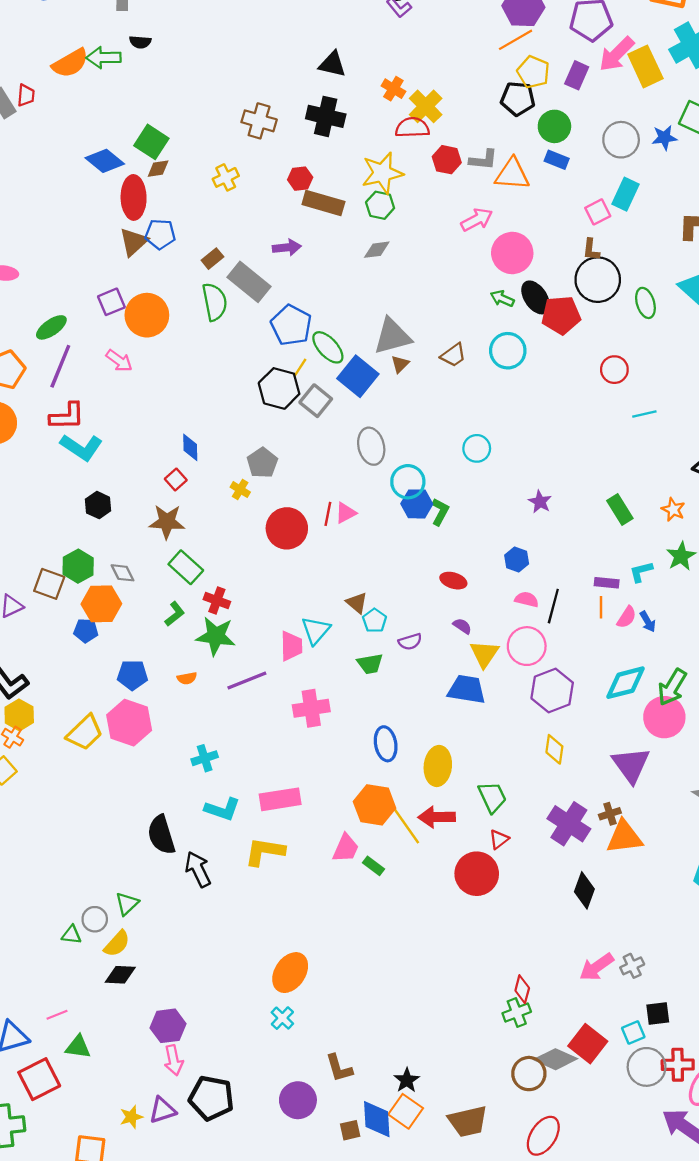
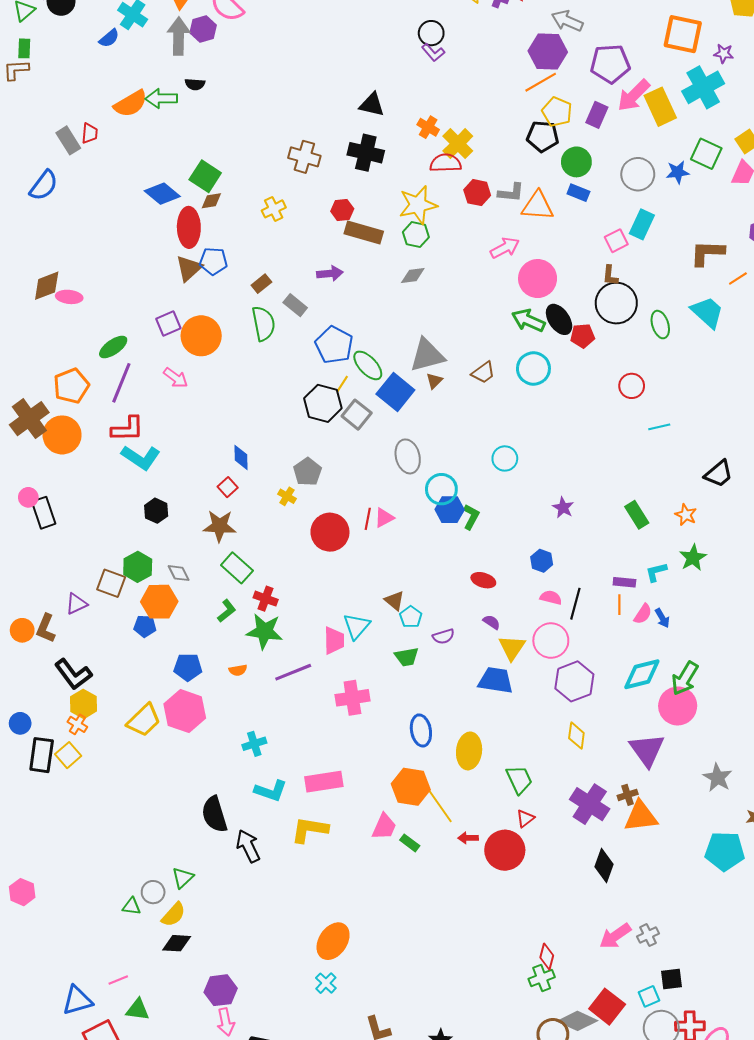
gray rectangle: (249, 282) -> (295, 305), size x0.6
green arrow: (502, 299) -> (528, 320), size x1.5
red pentagon: (561, 315) -> (583, 336), size x0.7
red arrow: (437, 817) -> (468, 838), moved, size x0.6

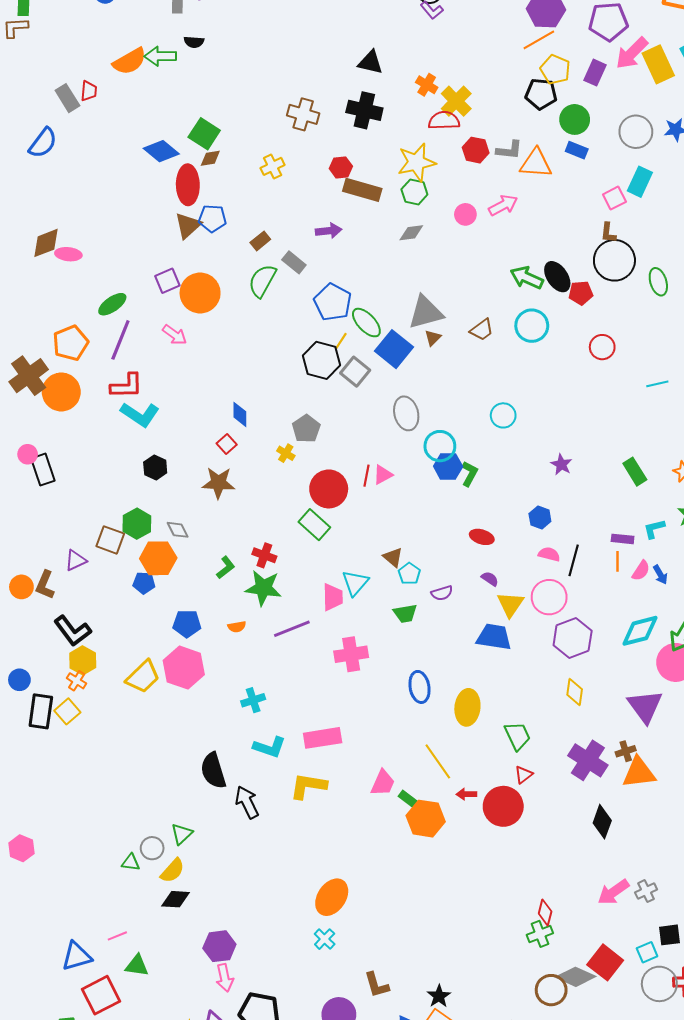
pink circle: (538, 279) -> (465, 214), moved, size x0.6
green semicircle: (263, 324) -> (262, 281), turned -140
red circle: (632, 386) -> (602, 347), moved
green rectangle: (237, 568) -> (314, 525), moved
orange hexagon: (411, 787) -> (426, 819), moved

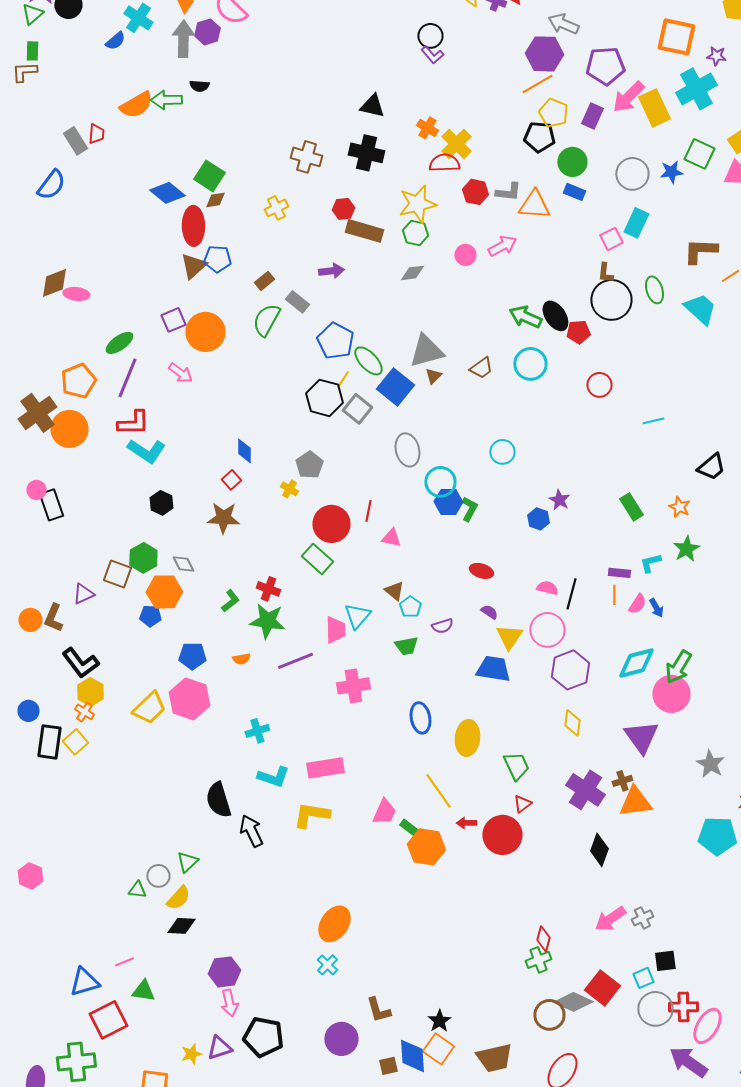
green ellipse: (658, 282) -> (654, 290), moved
pink triangle: (383, 475) -> (391, 538), moved, turned 40
blue hexagon: (540, 518) -> (538, 519), moved

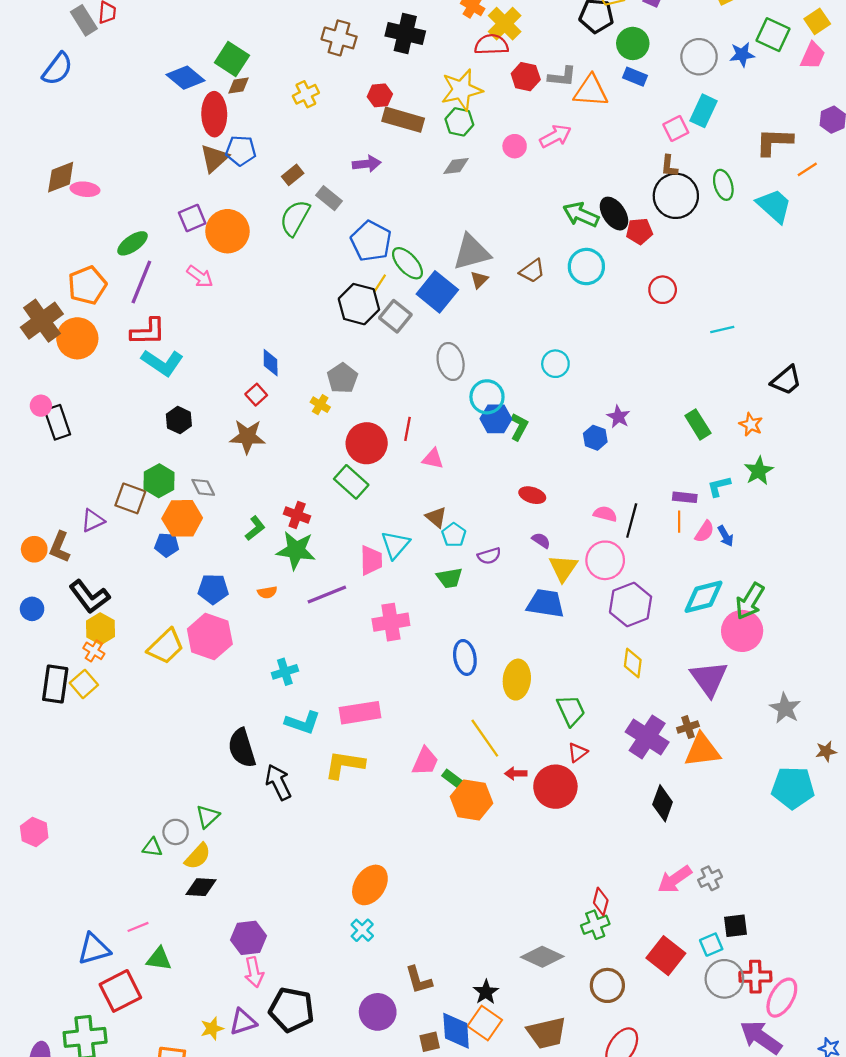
blue circle: (28, 711) -> (32, 609), moved
gray diamond: (573, 1002) -> (542, 957), moved

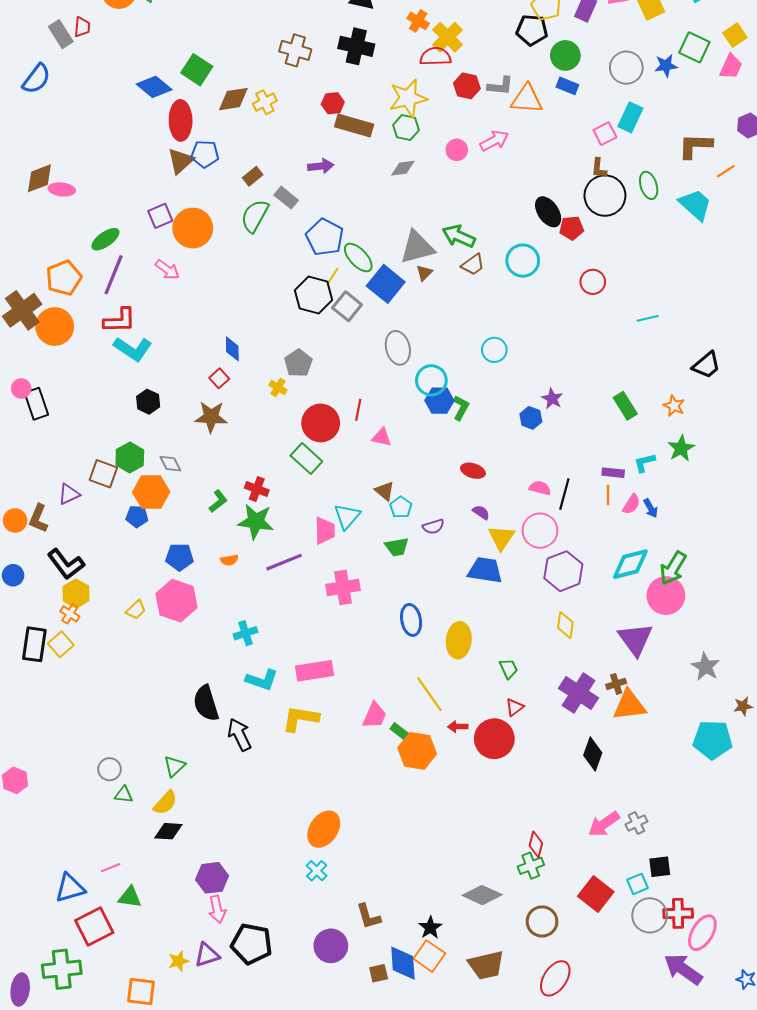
brown diamond: (239, 85) -> (233, 99), moved, size x1.5
green arrow: (581, 215) -> (459, 236), moved
yellow trapezoid: (166, 646) -> (136, 610), size x0.6
green trapezoid: (571, 710) -> (509, 669), size x0.7
gray circle: (176, 832) -> (109, 769), moved

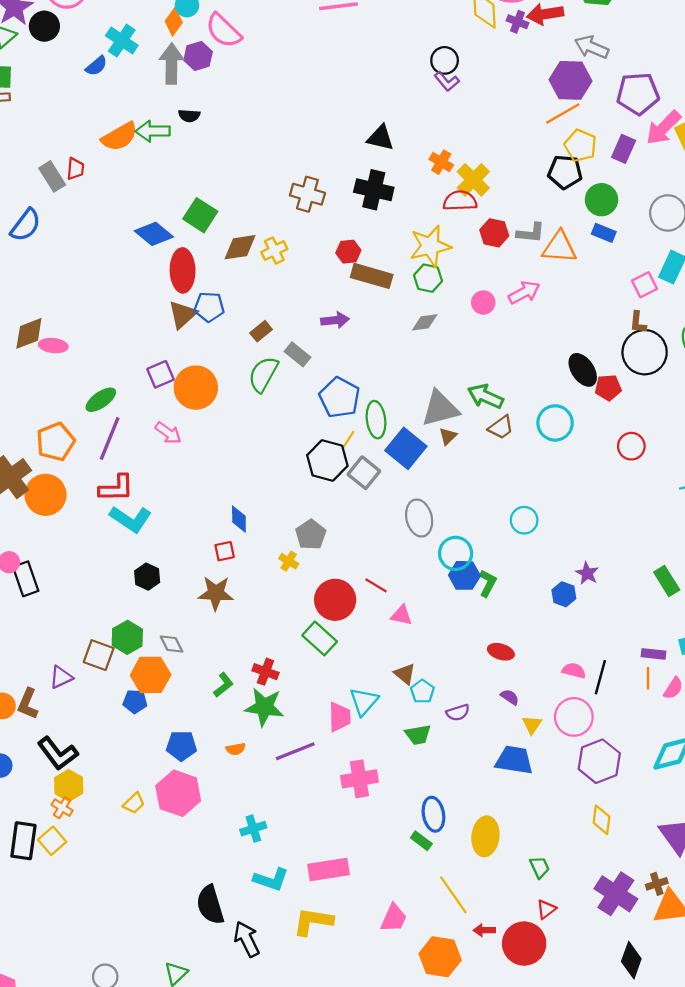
green ellipse: (358, 257) -> (376, 420), turned 36
red square: (219, 378) -> (225, 551), turned 30
red line: (358, 410) -> (376, 585), turned -70
yellow triangle: (501, 538) -> (532, 725), size x0.7
green rectangle: (400, 732) -> (421, 841), moved

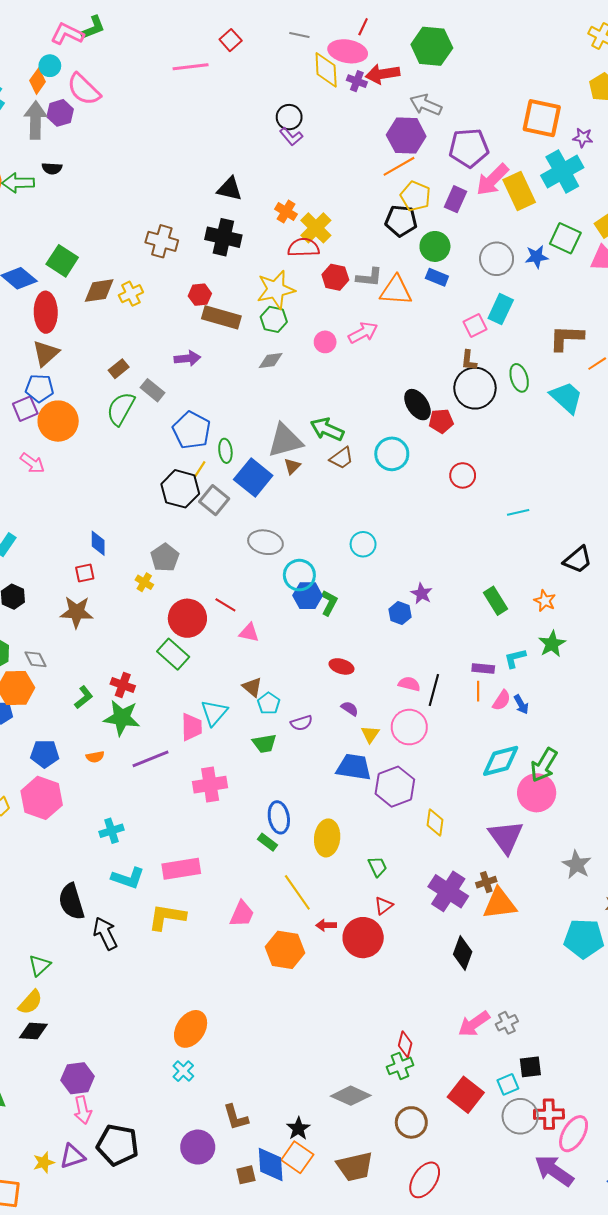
blue pentagon: (209, 307) -> (40, 388), moved
green ellipse: (376, 420) -> (225, 451), size x0.7
gray ellipse: (419, 518) -> (265, 542), turned -64
purple hexagon: (599, 761) -> (395, 787), moved

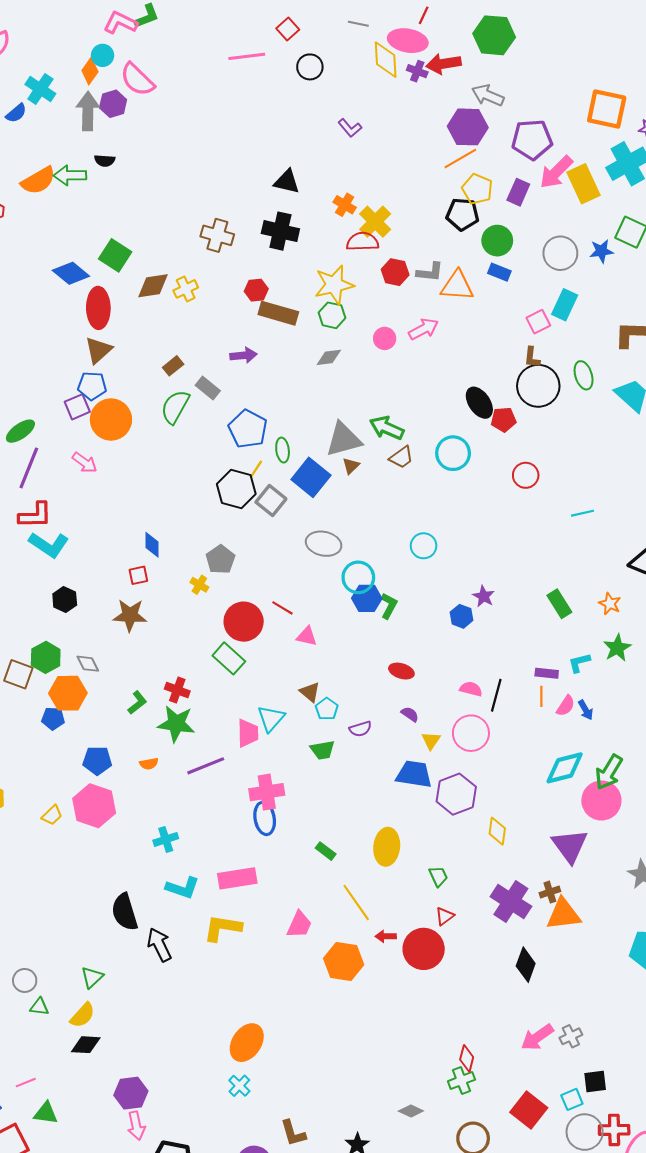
black circle: (289, 117) -> (310, 67), moved
blue ellipse: (279, 817) -> (265, 818), moved
gray diamond: (351, 1096) -> (411, 1111), size x0.6

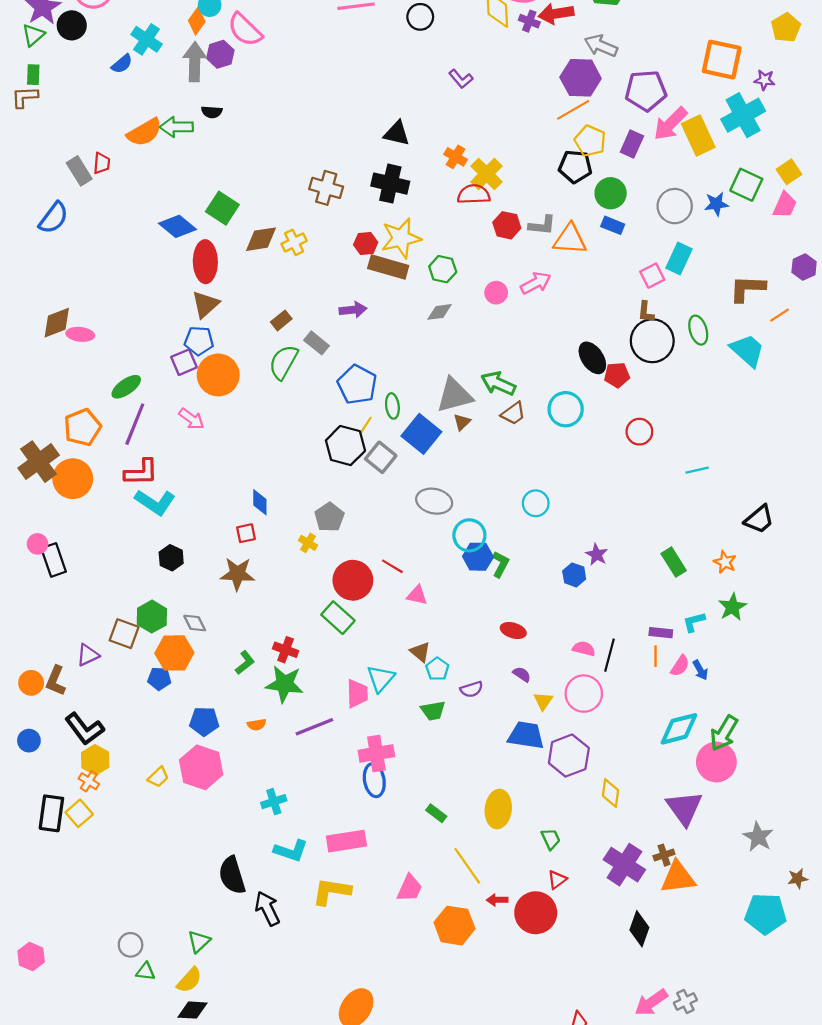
yellow star: (334, 285) -> (401, 238), moved

